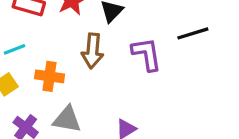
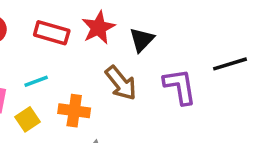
brown arrow: (93, 51) -> (121, 83), turned -44

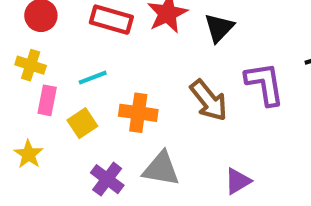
brown arrow: (121, 83) -> (209, 100), moved

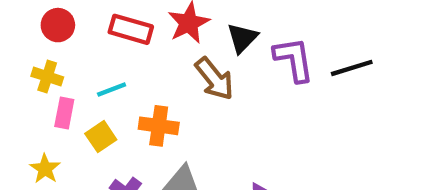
purple L-shape: (265, 84) -> (294, 59), moved
brown arrow: (209, 100) -> (214, 79), moved

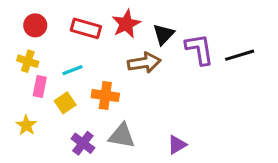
brown arrow: (214, 79) -> (144, 63), turned -60

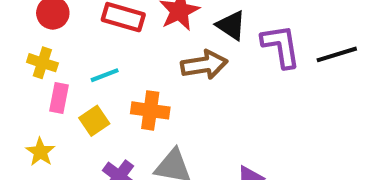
black triangle: (164, 34) -> (231, 25), turned -40

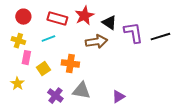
cyan line: (105, 75) -> (48, 39), moved

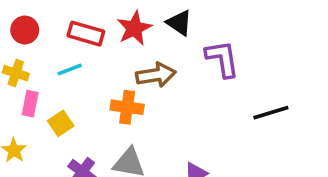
black triangle: (109, 23) -> (179, 23), moved
black line: (160, 37) -> (271, 113), moved
orange cross: (70, 64) -> (127, 107), moved

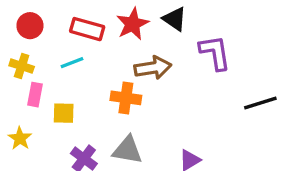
yellow square: (61, 123) -> (64, 113), turned 35

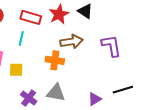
purple L-shape: (215, 53) -> (111, 46), moved
cyan line: (72, 63) -> (21, 38), turned -56
black line: (260, 103) -> (123, 90), moved

